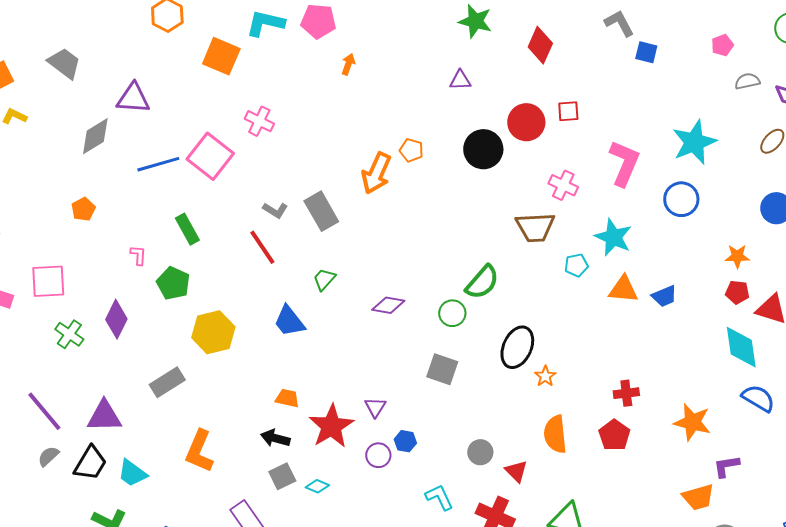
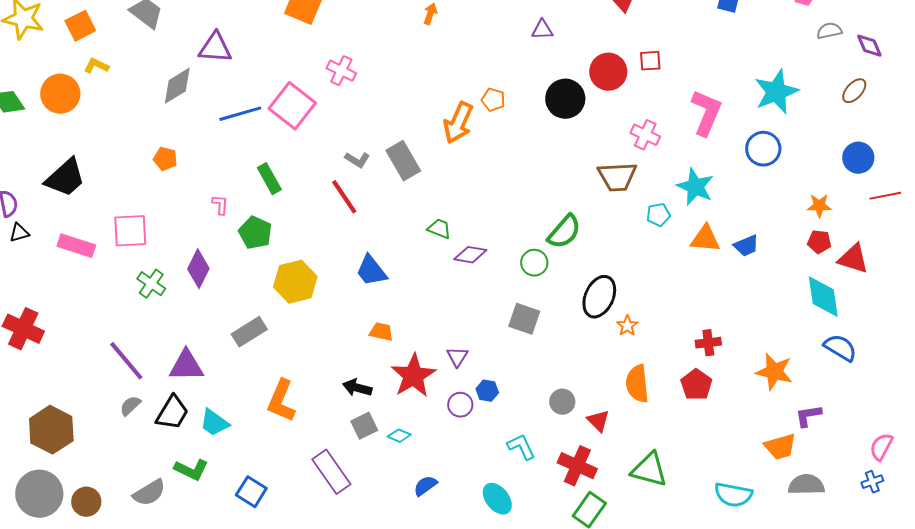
orange pentagon: (83, 209) -> (165, 159), turned -30
green trapezoid: (324, 279) -> (439, 229), moved, turned 70
orange trapezoid: (287, 398) -> (381, 332), moved

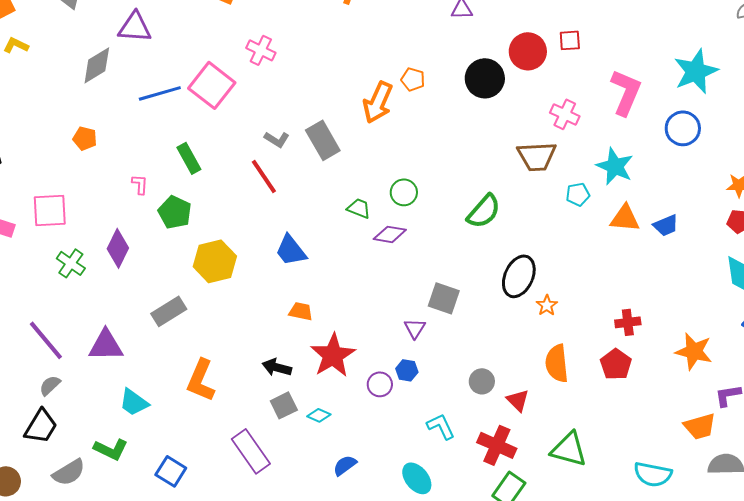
green circle: (534, 263) -> (404, 192), moved
purple triangle: (457, 357) -> (415, 328), moved
black trapezoid: (172, 413) -> (41, 426), moved

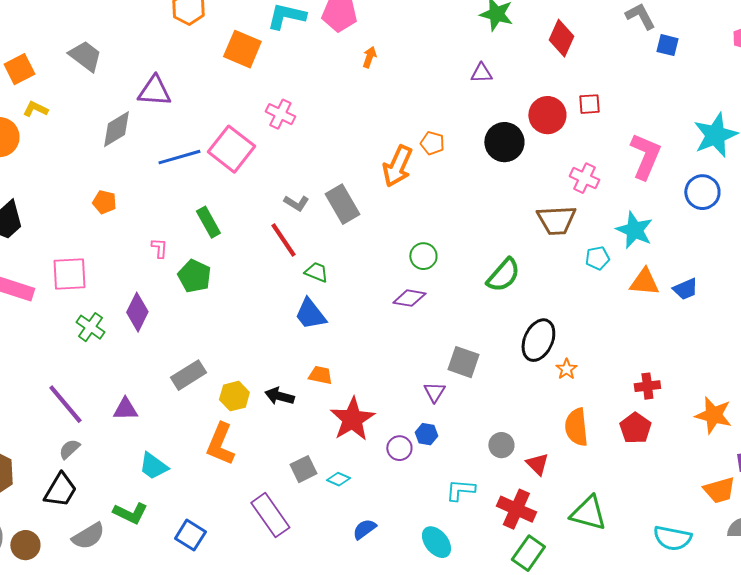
green trapezoid: (359, 208) -> (316, 272), moved
yellow hexagon: (215, 261) -> (234, 396), moved, size x0.7
purple triangle: (106, 345) -> (125, 409), size x0.7
black arrow: (277, 367) -> (279, 396), moved
cyan L-shape: (441, 426) -> (460, 490), turned -60

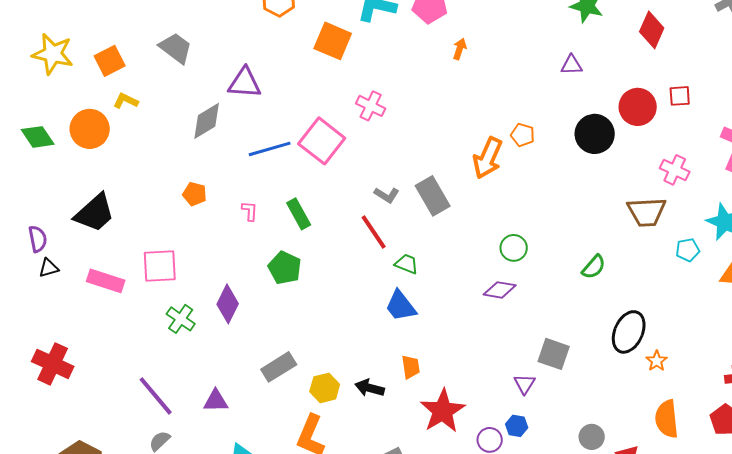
pink L-shape: (159, 248) -> (250, 211), moved
green semicircle: (503, 275) -> (594, 267), size x0.7
orange trapezoid: (320, 375) -> (411, 367), turned 70

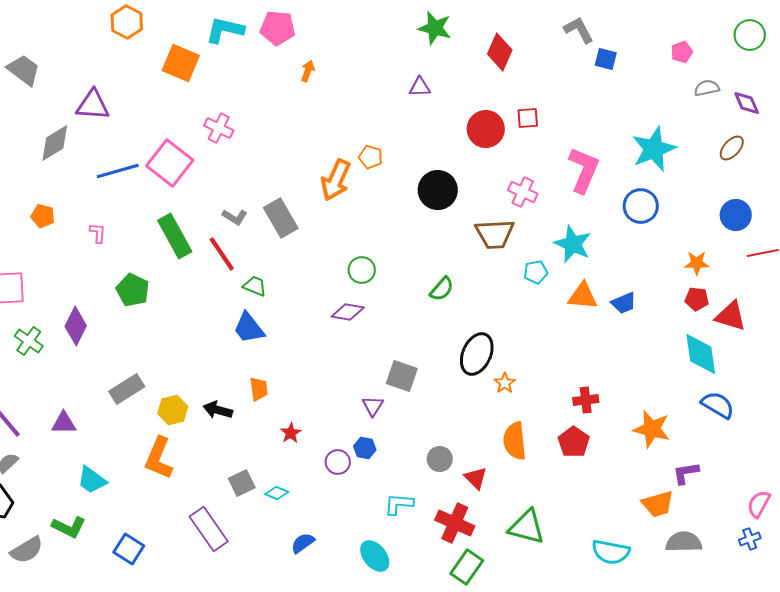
black circle: (595, 134) -> (438, 190), moved
green rectangle: (299, 214) -> (175, 236), moved, size x1.4
red star: (443, 411) -> (291, 433), size x0.5

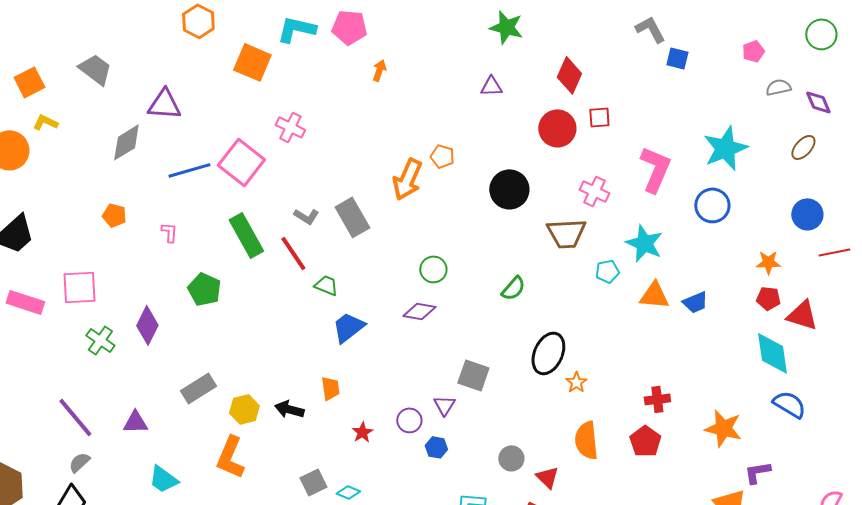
red diamond: (500, 52) -> (569, 75), moved
blue trapezoid: (249, 328) -> (348, 327), moved, turned 90
purple circle: (338, 462) -> (409, 420), moved

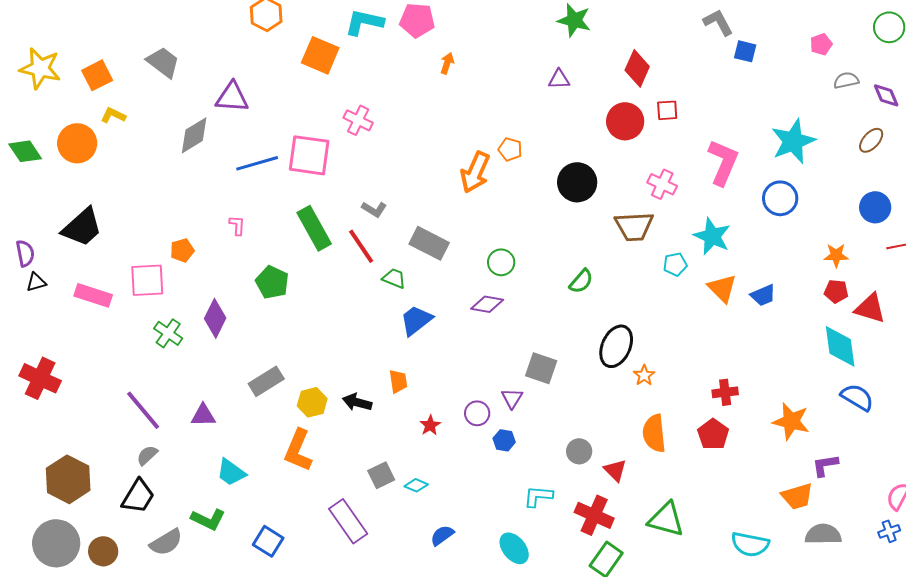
pink square: (241, 162) -> (309, 155), turned -30
orange pentagon: (114, 215) -> (182, 250), moved, turned -30
gray rectangle: (352, 217) -> (429, 243), moved, turned -33
orange triangle: (654, 295) -> (722, 288), turned 40

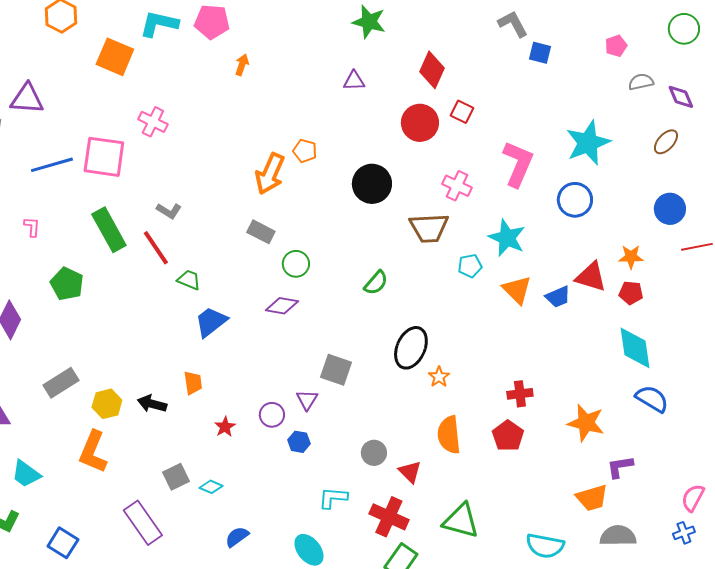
red square: (667, 110) -> (462, 112), turned 30
gray rectangle: (429, 243) -> (261, 232), moved, size x0.7
red triangle: (870, 308) -> (591, 277), moved

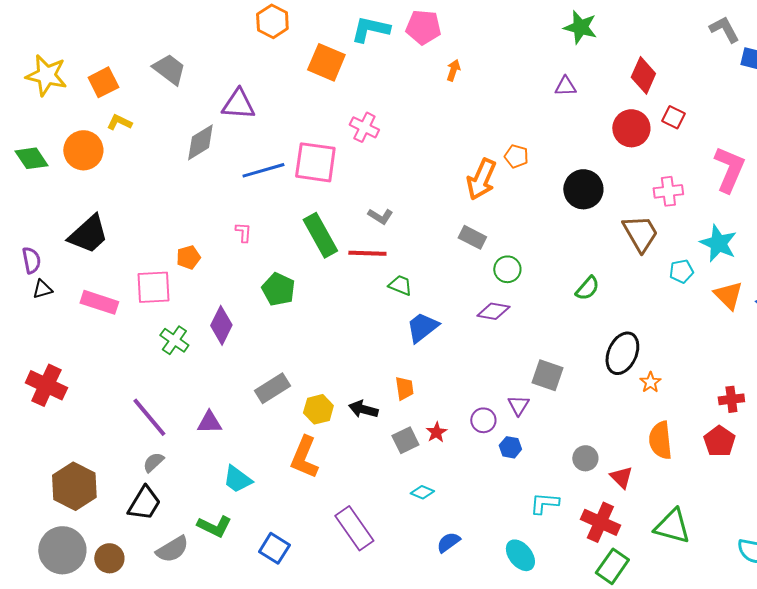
pink cross: (457, 186) -> (668, 191), turned -32
brown trapezoid: (429, 228) -> (640, 233), turned -117
red line: (156, 248) -> (367, 253), turned -54
gray square: (176, 477) -> (405, 440), moved

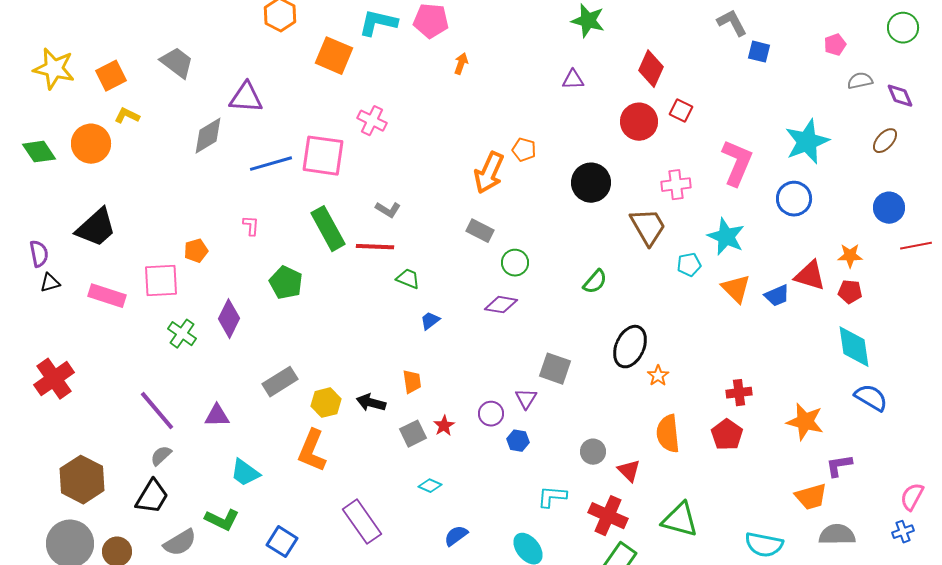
blue trapezoid: (422, 327) -> (430, 321), size x0.6
red cross: (46, 385) -> (54, 379), turned 30

